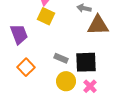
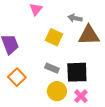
yellow square: (46, 16) -> (54, 37), moved

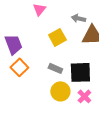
yellow square: (54, 37) -> (57, 37), turned 36
orange square: (17, 77) -> (19, 67), moved

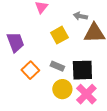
orange square: (19, 67) -> (30, 70), moved
pink cross: (84, 96) -> (86, 94), size x1.5

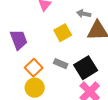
black square: (82, 70) -> (86, 68), turned -30
yellow circle: (62, 89) -> (35, 88), moved

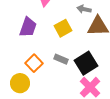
purple trapezoid: (19, 40) -> (28, 27), moved, turned 40
yellow circle: (35, 88) -> (20, 83), moved

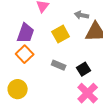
orange square: (34, 63) -> (25, 54), moved
black square: (86, 63) -> (84, 69), size x0.6

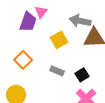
gray arrow: (82, 15) -> (80, 21), size x1.5
purple trapezoid: (26, 33) -> (28, 22), moved

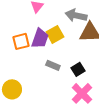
purple trapezoid: (28, 22) -> (40, 38), moved
orange square: (23, 60) -> (21, 41), moved, turned 30

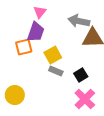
yellow square: (55, 34) -> (53, 55), moved
purple trapezoid: (40, 38) -> (36, 32), moved

